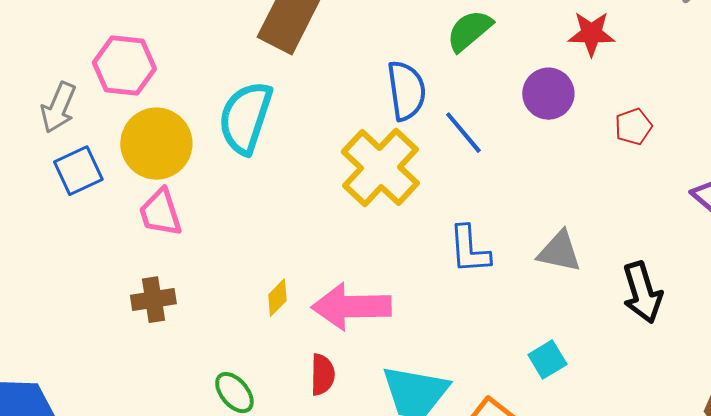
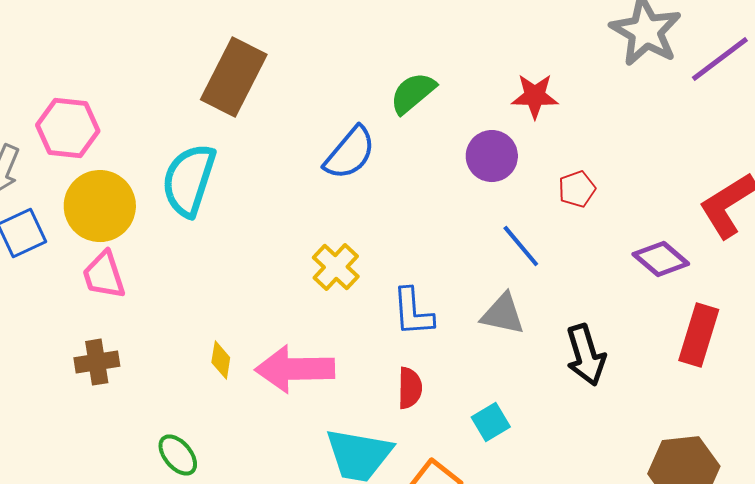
blue semicircle: (406, 91) -> (350, 153), turned 48
blue line: (463, 133) -> (521, 246), moved
yellow cross: (380, 168) -> (336, 267), moved, size x0.6
yellow diamond: (277, 298) -> (221, 360), turned -36
red semicircle: (322, 375) -> (410, 388), moved

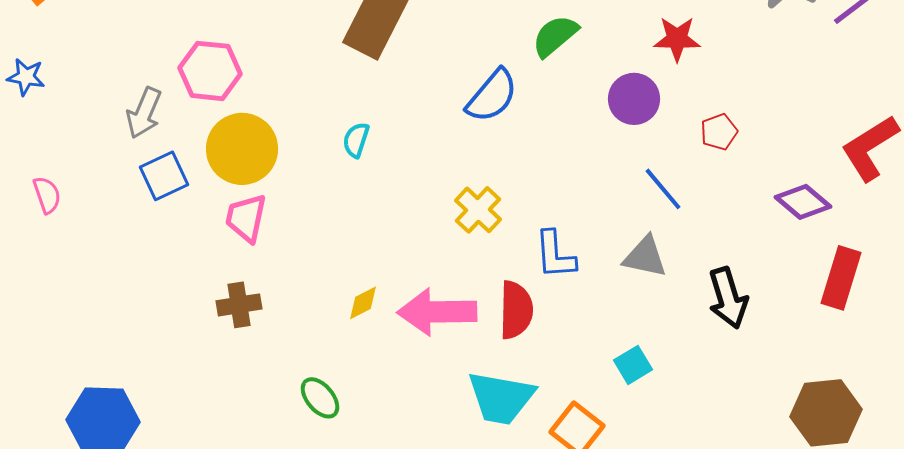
cyan semicircle: (189, 180) -> (356, 140), moved, size x0.5
pink trapezoid: (104, 275) -> (246, 218), turned 30
yellow diamond: (221, 360) -> (363, 303), turned 54
red semicircle: (410, 388) -> (516, 310), moved, size x1.4

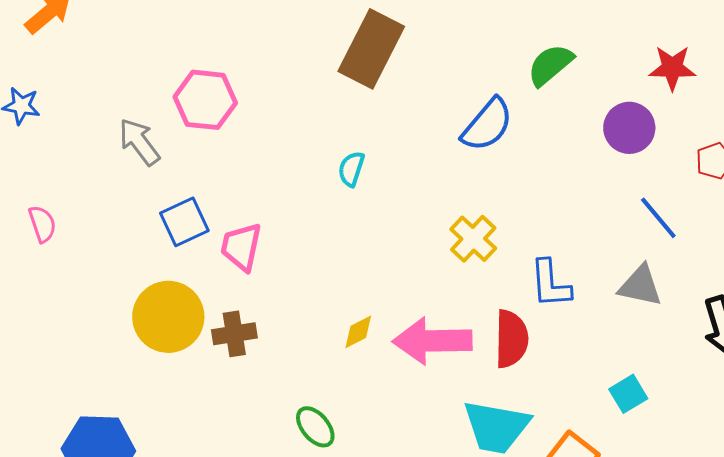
gray arrow: (144, 113) -> (139, 142), turned 120
yellow circle: (242, 149) -> (168, 317), moved
blue square: (164, 176) -> (184, 222), moved

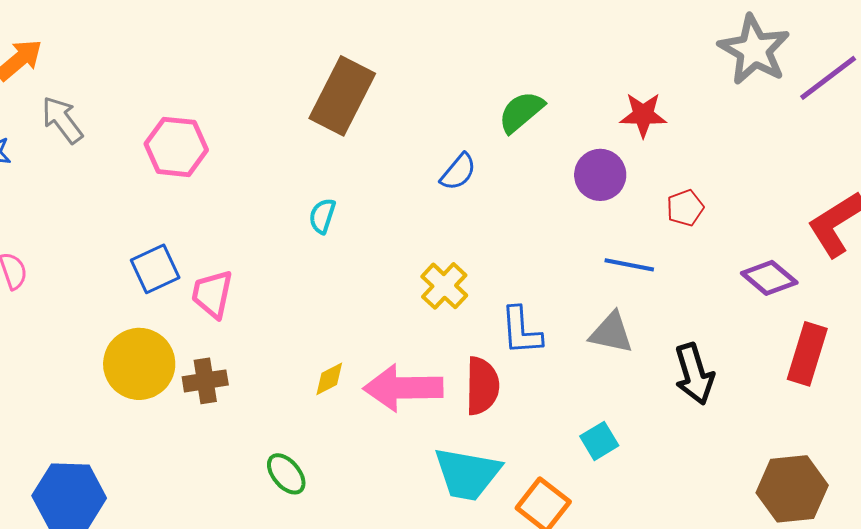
blue semicircle: (487, 125) -> (458, 172), size x0.7
gray arrow: (139, 142) -> (62, 120), moved
blue line: (658, 218) -> (629, 265), turned -39

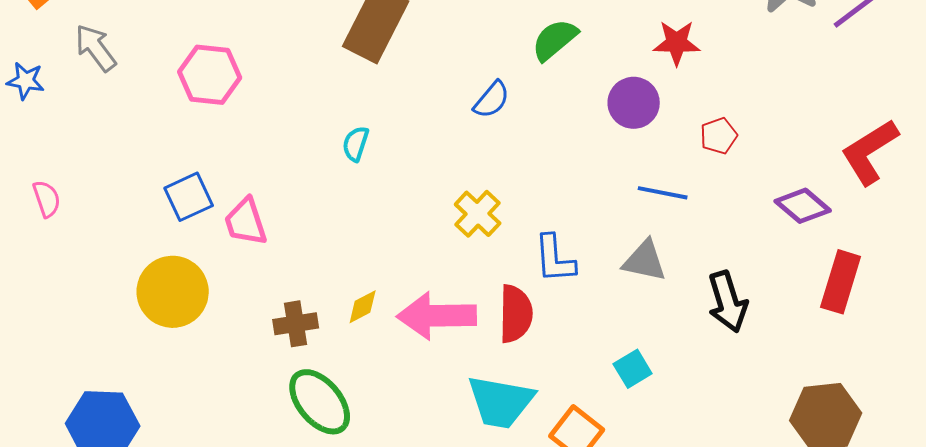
pink trapezoid: (212, 294) -> (246, 222), turned -30
brown cross: (205, 381) -> (296, 324), moved
green ellipse: (286, 474) -> (320, 402), size x1.6

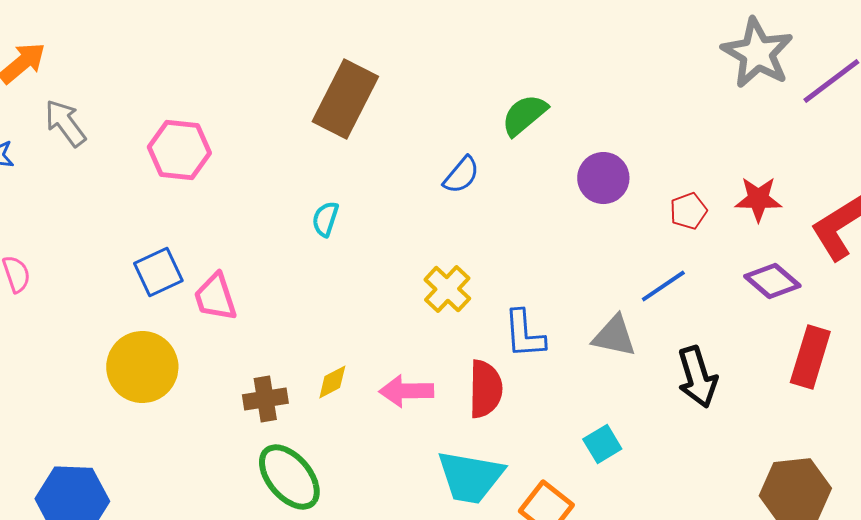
red star: (677, 43) -> (758, 199), moved
blue line: (663, 193) -> (663, 286), moved, turned -45
pink arrow: (437, 316) -> (406, 391), size x0.7

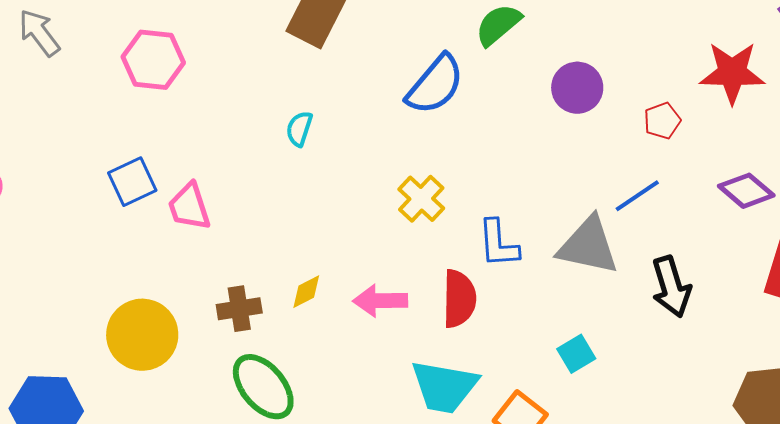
blue semicircle: (461, 175) -> (435, 85), size x1.6
red star: (758, 199) -> (732, 73), moved, size x1.4
gray triangle: (614, 336) -> (588, 246), size x1.4
yellow circle: (142, 367) -> (142, 335), moved

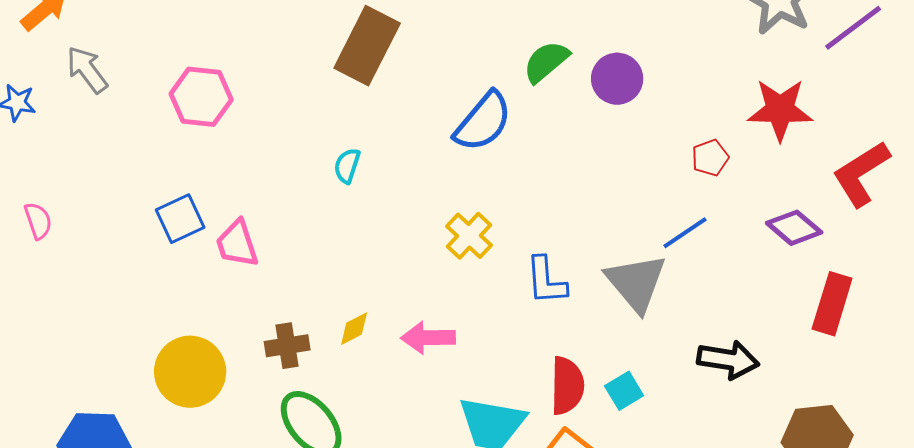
purple circle: (577, 88) -> (617, 79), moved
gray triangle: (588, 246) -> (636, 283), turned 38
black arrow: (671, 287) -> (728, 360), moved, turned -64
red semicircle: (459, 299) -> (567, 386), moved

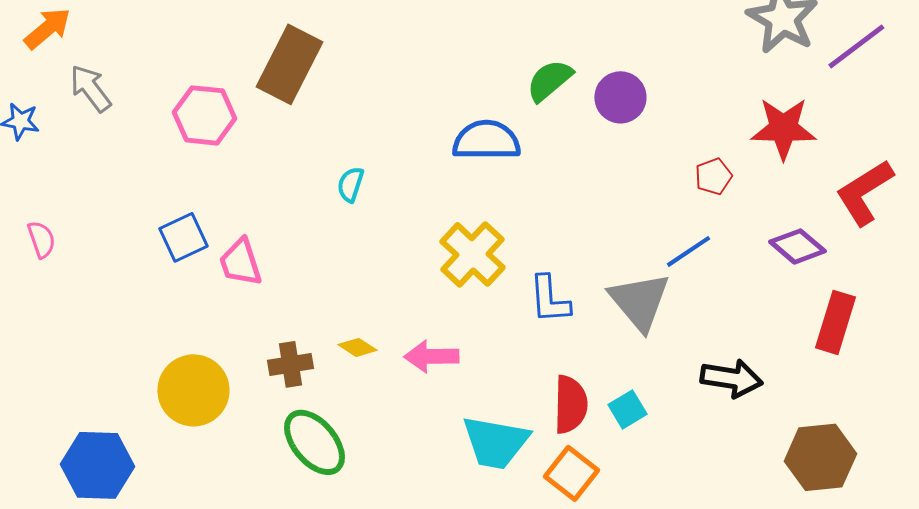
brown rectangle: (367, 46) -> (289, 64), moved
blue semicircle: (483, 122) -> (486, 140), turned -130
yellow cross: (469, 236) -> (472, 254), size x1.4
yellow diamond: (354, 329) -> (357, 347), turned 60

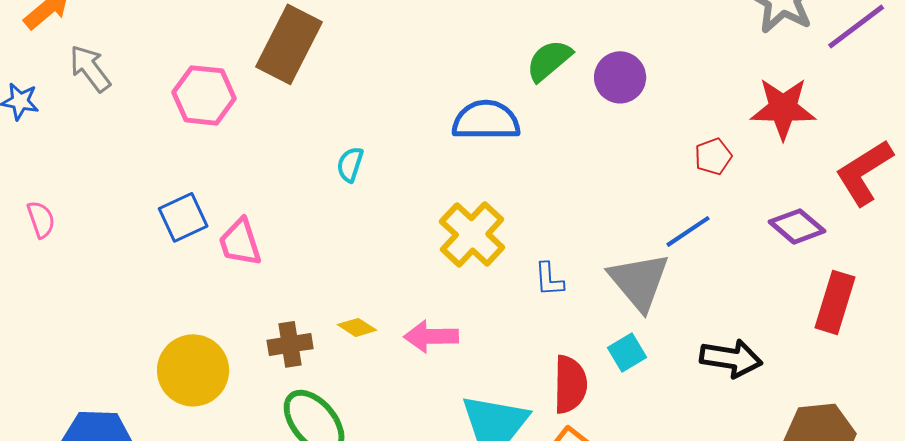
blue L-shape: (549, 299) -> (549, 279), size x0.7
cyan square: (627, 409) -> (627, 352), moved

